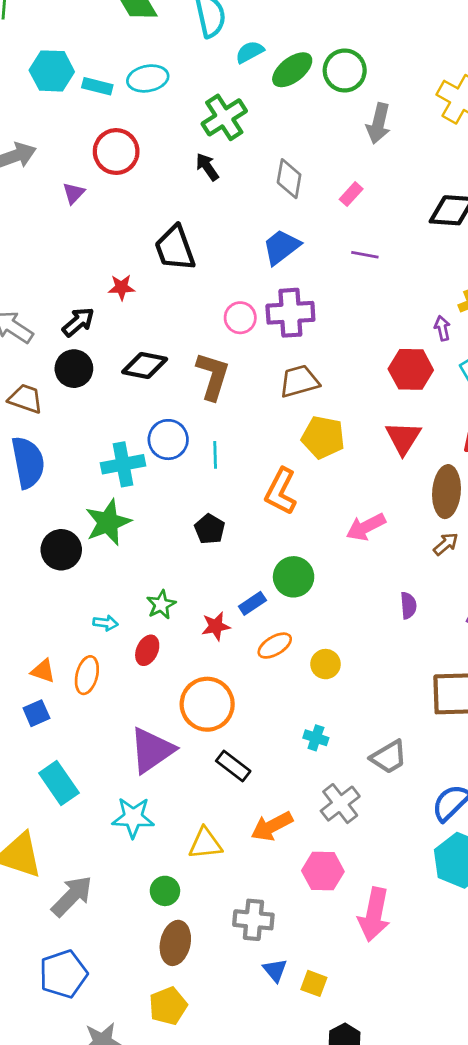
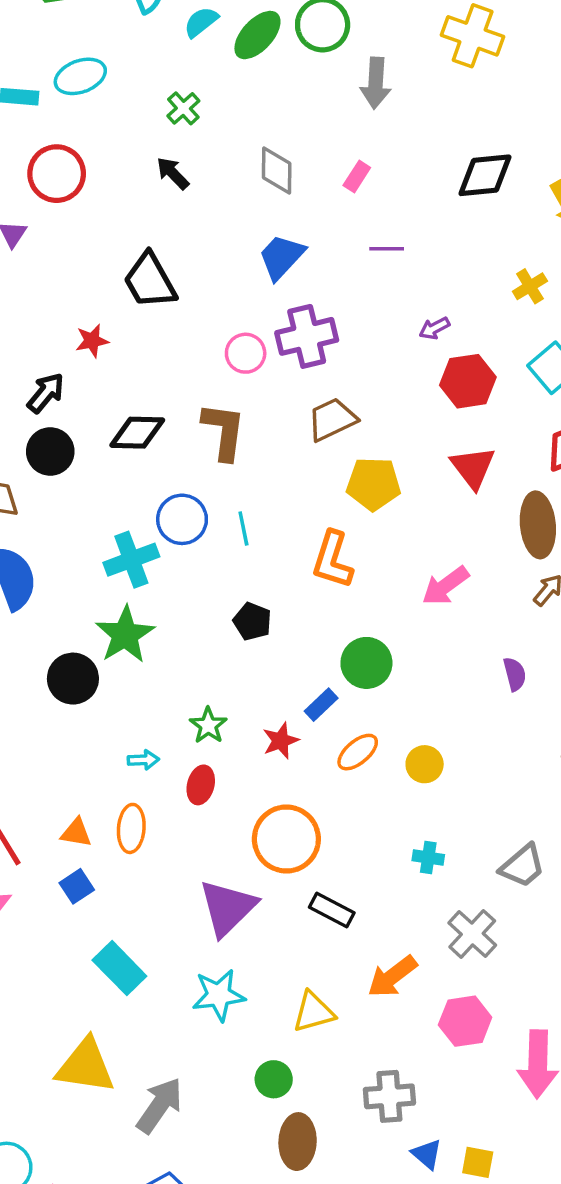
green cross: (224, 117) -> (183, 108), size x0.6
purple arrow: (442, 328) -> (434, 328), moved, turned -95

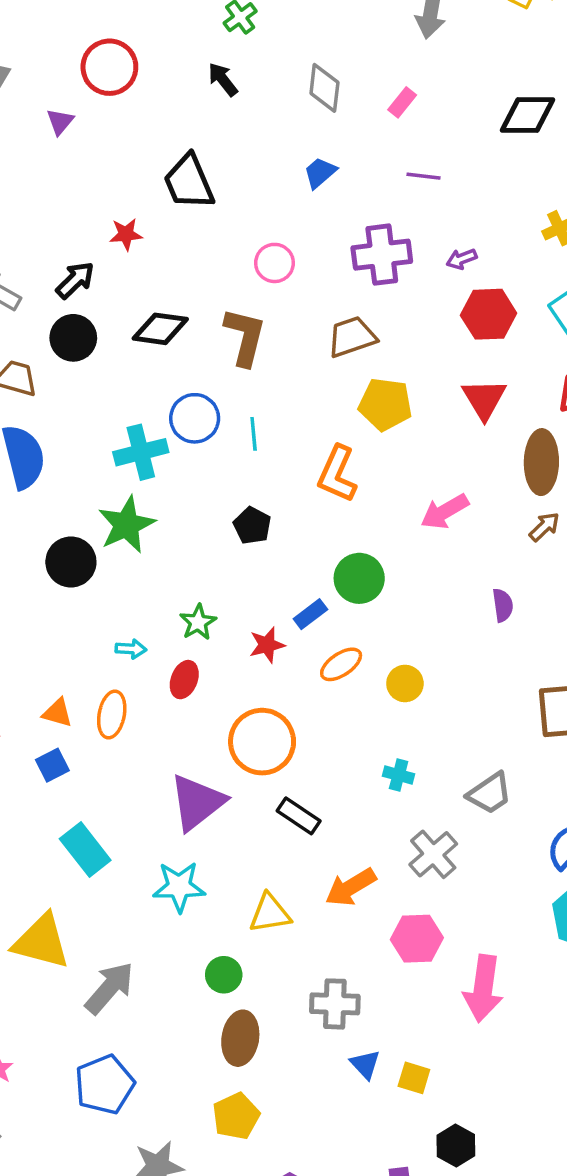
blue trapezoid: (281, 257) -> (320, 173), size x0.7
purple cross: (307, 336) -> (382, 255), moved

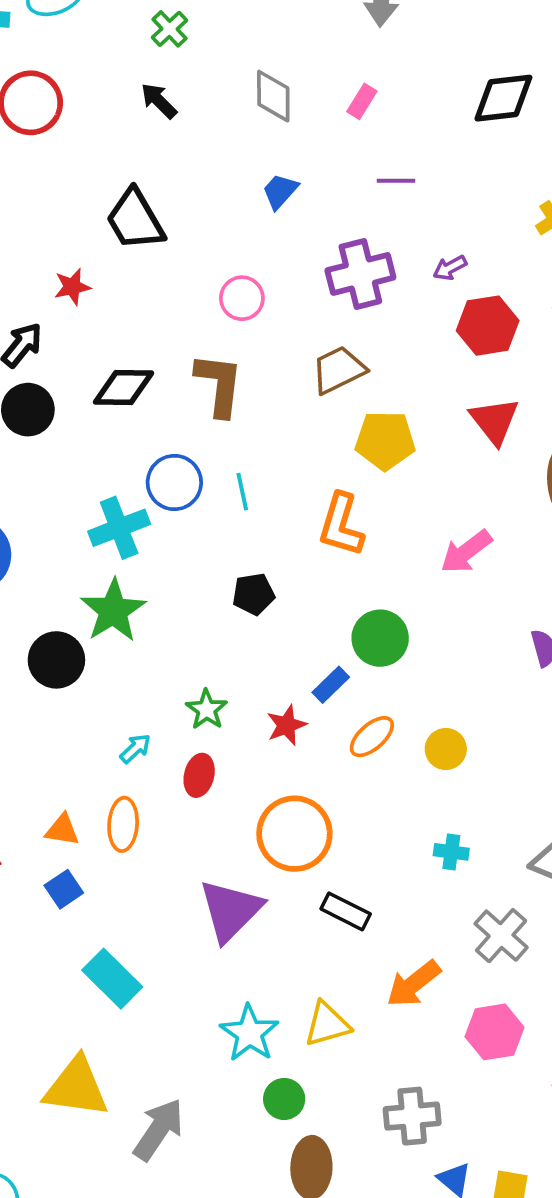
black pentagon: (252, 526) -> (253, 594), turned -30
cyan arrow: (131, 649) -> (135, 749), turned -40
cyan star: (179, 887) -> (249, 1033), moved, turned -30

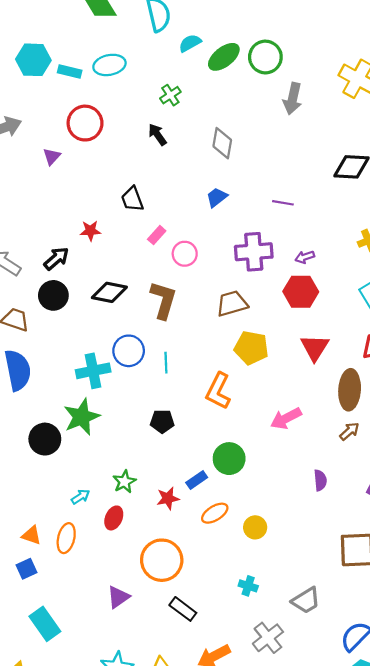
pink rectangle: (362, 101) -> (157, 235), moved
black trapezoid: (135, 220) -> (132, 199), size x0.7
red hexagon: (488, 326) -> (301, 292), moved
purple triangle: (231, 910) -> (118, 597), size x0.6

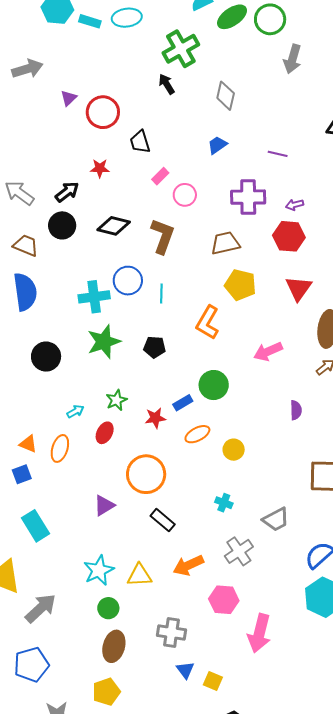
green cross: (170, 95) -> (181, 49), size x1.8
red circle: (85, 123) -> (103, 112), moved
green star: (82, 417) -> (104, 342), moved

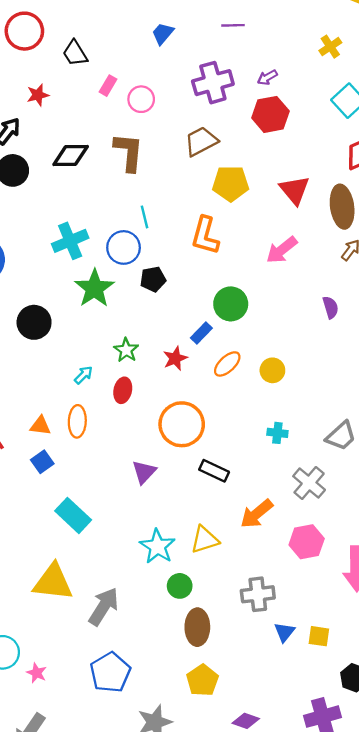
blue circle: (128, 281) -> (124, 247), moved
red triangle: (299, 288) -> (295, 190), moved
blue triangle: (185, 670) -> (284, 632), turned 30

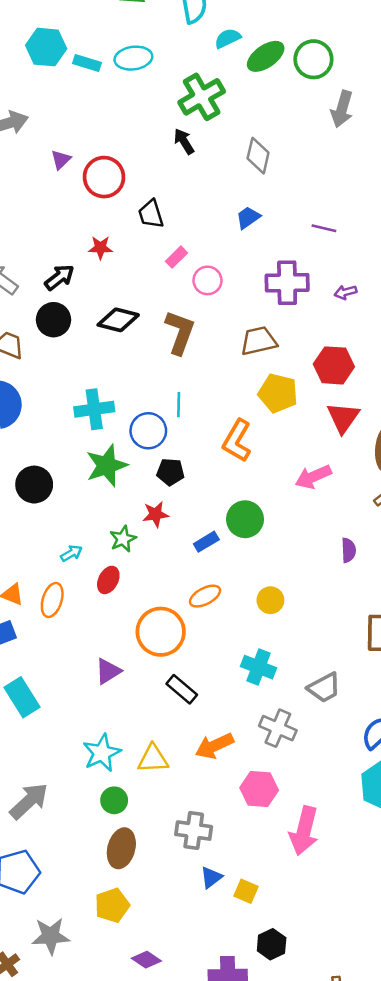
red hexagon: (270, 114) -> (334, 365), moved
red star: (175, 358) -> (156, 514), moved
orange ellipse: (227, 364) -> (205, 596), moved
cyan cross: (277, 433) -> (258, 667), size x1.5
gray cross: (309, 483) -> (278, 728), turned -32

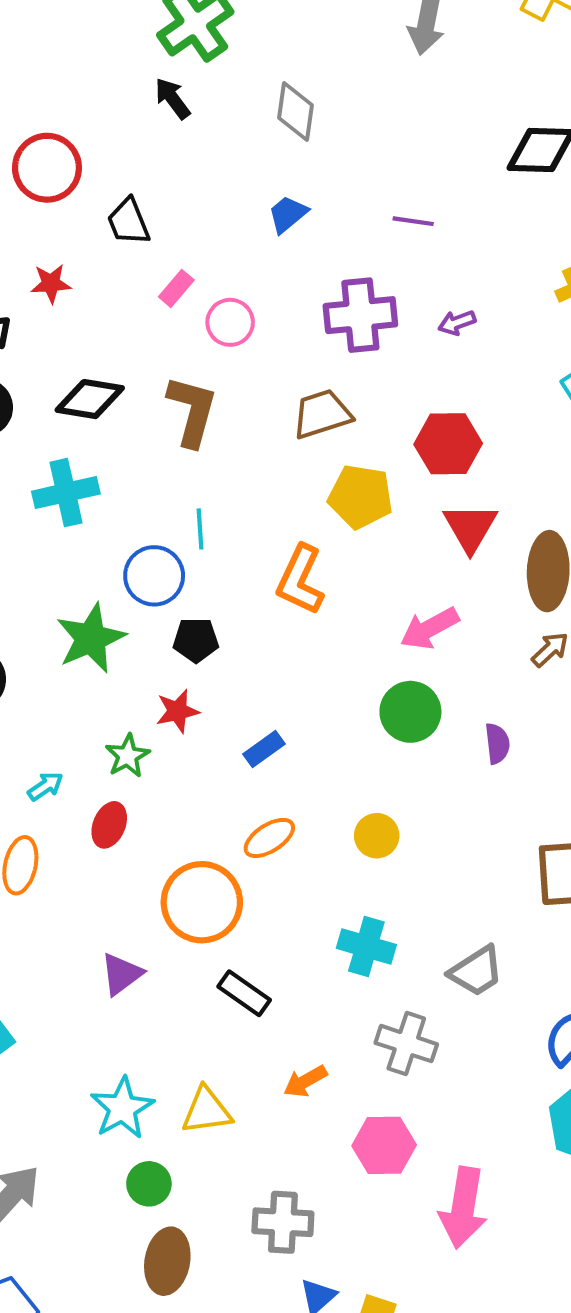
cyan cross: (94, 409) -> (66, 493), moved
green circle: (245, 519) -> (410, 712), moved
orange arrow: (214, 746) -> (305, 1081), size x0.7

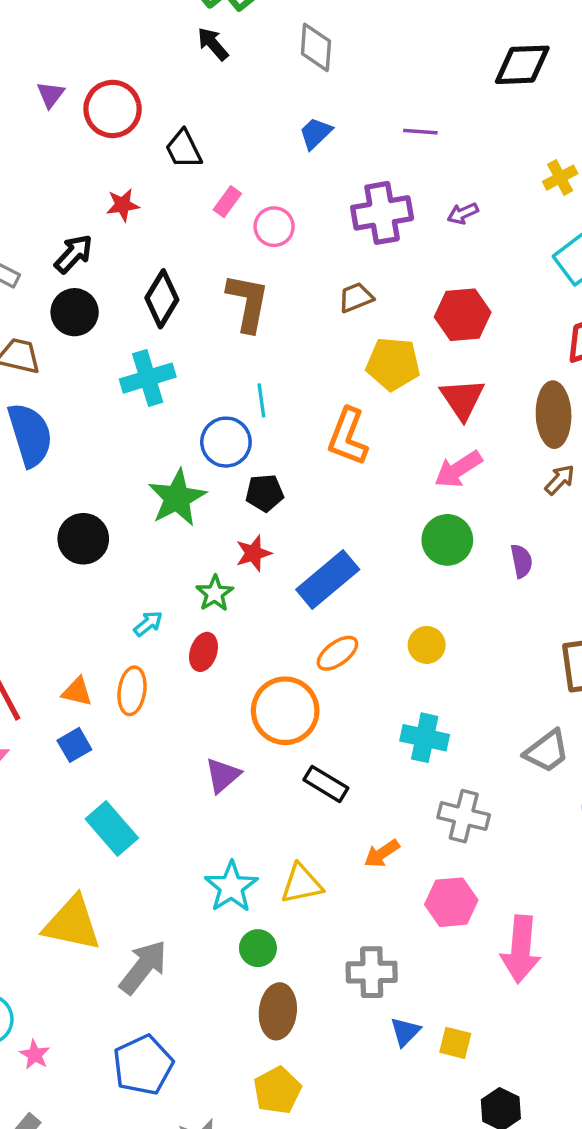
black diamond: (90, 399) -> (162, 299), turned -64
brown trapezoid: (322, 414) -> (356, 297), size x0.7
red triangle: (470, 528) -> (462, 399), moved
blue rectangle: (264, 749) -> (328, 580), size x1.8
gray trapezoid: (476, 971) -> (547, 751), moved

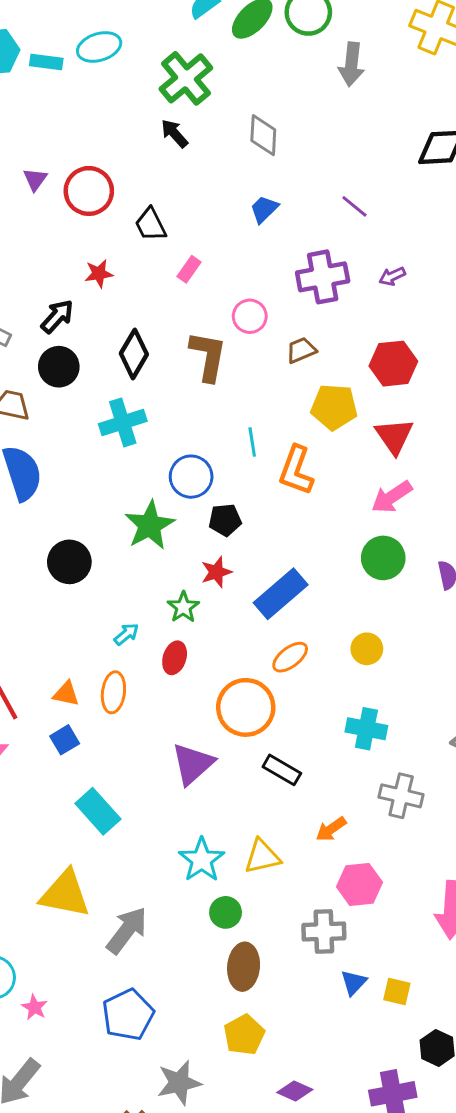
purple line: (420, 132) -> (354, 206), turned 36
pink circle: (274, 227) -> (250, 316), moved
cyan line: (261, 400) -> (252, 442), moved
purple triangle: (223, 775) -> (193, 764), size x1.4
pink hexagon: (451, 902) -> (359, 885), moved

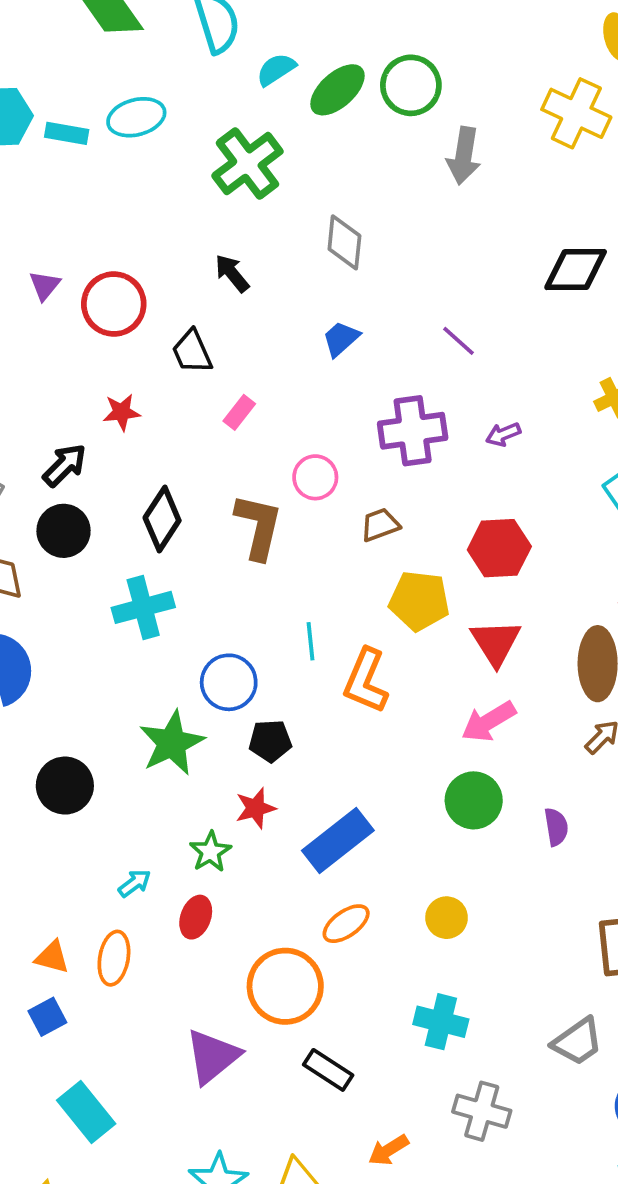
black arrow: (174, 133) -> (232, 273), moved

